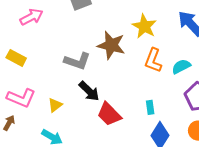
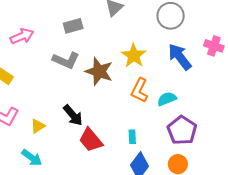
gray L-shape: (77, 61) -> (66, 60), moved

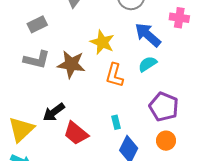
cyan semicircle: (167, 99) -> (148, 64), moved
black arrow: (73, 115) -> (54, 112), turned 105
yellow triangle: (38, 126) -> (21, 129), size x1.8

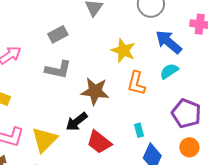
brown star: (71, 64) -> (95, 91), moved

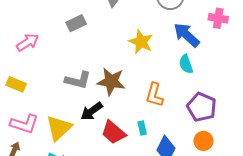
gray L-shape: (58, 70) -> (78, 80), moved
cyan semicircle: (169, 71) -> (186, 64), turned -78
orange L-shape: (136, 83) -> (154, 95), moved
cyan rectangle: (139, 130) -> (142, 128), moved

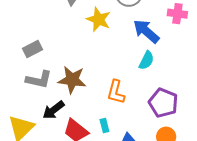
gray rectangle: (76, 23) -> (32, 49), moved
yellow star: (141, 42) -> (99, 19), moved
cyan semicircle: (186, 64) -> (146, 60), turned -132

